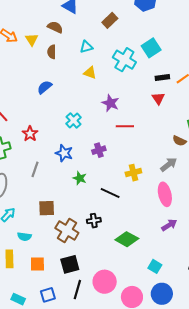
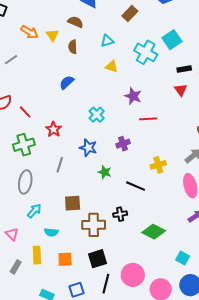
brown cross: (67, 230) -> (94, 225), turned -30

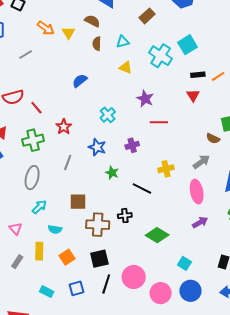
brown semicircle: (73, 47) -> (97, 44), moved
orange square: (65, 259) -> (67, 257), turned -35

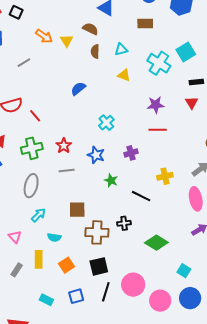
brown rectangle: (147, 16) -> (145, 23), turned 42
purple star: (145, 99) -> (156, 105), moved, turned -30
red star: (64, 127) -> (64, 146), moved
gray line: (68, 163) -> (67, 170), turned 63

